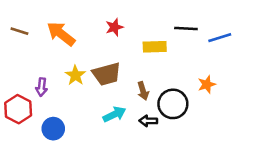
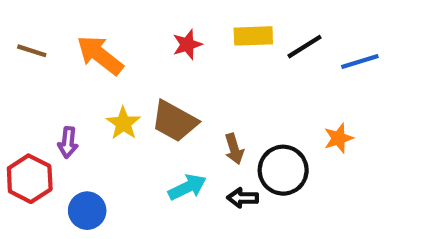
black line: (186, 29) -> (304, 47), turned -35
yellow rectangle: (155, 47) -> (253, 36), moved
brown trapezoid: (107, 74) -> (174, 121), turned 44

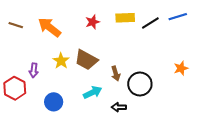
blue line: (360, 62) -> (178, 17), moved
orange star: (339, 138) -> (181, 68), moved
black arrow: (243, 198) -> (119, 107), moved
blue circle: (87, 211) -> (54, 102), moved

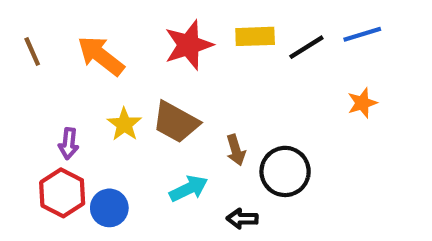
red star: (93, 22) -> (189, 45), size x1.6
brown line: (16, 25) -> (32, 51), turned 48
orange star: (181, 68) -> (362, 103), moved
red hexagon: (15, 88) -> (62, 193), moved

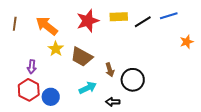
brown line: (32, 51) -> (15, 24), turned 32
orange star: (362, 103) -> (187, 42), moved
yellow star: (124, 124) -> (56, 49), moved

